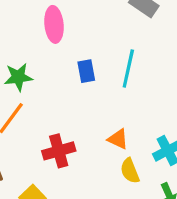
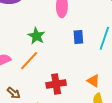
green star: (18, 77) -> (36, 36), turned 30

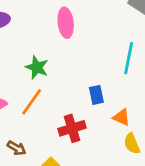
blue rectangle: (78, 37) -> (96, 95), moved

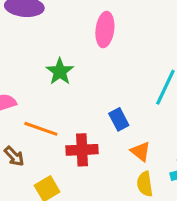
blue rectangle: (96, 95) -> (119, 119), turned -30
orange line: (32, 102) -> (41, 129), moved, turned 60

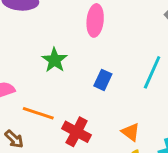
blue rectangle: (119, 119) -> (103, 80), moved, turned 54
red cross: (82, 150) -> (77, 132), turned 32

